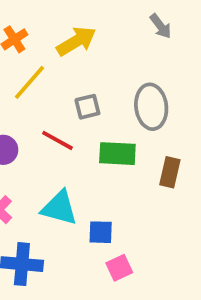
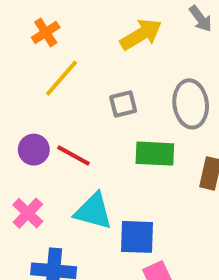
yellow arrow: (76, 41) -> (141, 34), moved
red line: (58, 140) -> (73, 156), moved
blue square: (101, 232) -> (137, 237), size x1.4

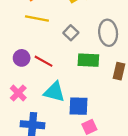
yellow line: (62, 78) -> (37, 19), turned 60
gray square: (123, 104) -> (71, 33), turned -32

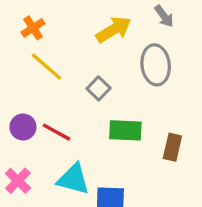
yellow line: (37, 19) -> (46, 67), turned 30
gray ellipse: (108, 33) -> (156, 65), moved

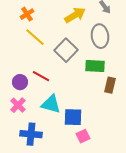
gray square: (99, 88) -> (66, 50), size x1.6
purple circle: (23, 127) -> (20, 82), moved
green rectangle: (125, 130) -> (95, 66), moved

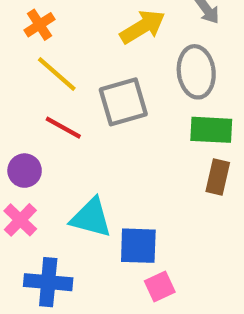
gray square: (66, 50) -> (123, 102), turned 30
green rectangle: (95, 66) -> (211, 130), moved
red line: (41, 76) -> (63, 128), moved

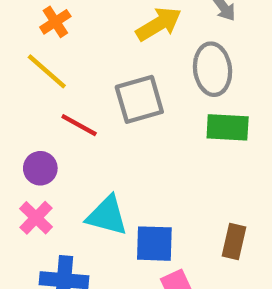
yellow line: (57, 74) -> (47, 71), moved
brown rectangle: (218, 177) -> (234, 241), moved

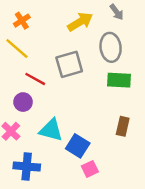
purple circle: (40, 168) -> (23, 102), moved
brown rectangle: (234, 241) -> (123, 126), moved
blue square: (154, 244) -> (78, 146), turned 30

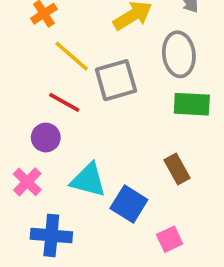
yellow line: (17, 49) -> (72, 56), moved
brown rectangle: (123, 126) -> (177, 169), moved, turned -42
pink square: (90, 169) -> (170, 239), moved

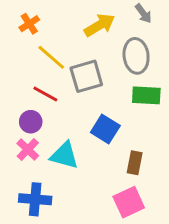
brown rectangle: (177, 169) -> (135, 163), moved, turned 40
pink cross: (27, 182) -> (28, 150), moved
blue square: (129, 204) -> (105, 129), moved
pink square: (170, 239) -> (129, 202), size x1.5

